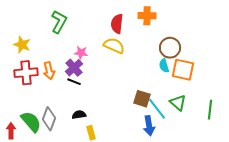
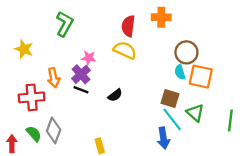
red cross: (26, 73) -> (32, 97), moved
brown square: (142, 99) -> (170, 99), moved
black semicircle: (79, 115) -> (115, 95), moved, turned 152
green semicircle: (31, 122) -> (34, 134), size x0.7

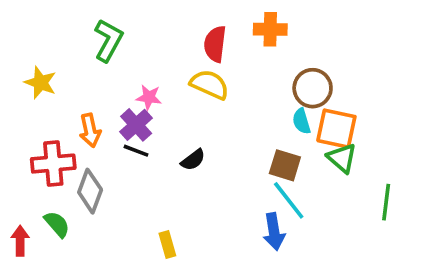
green triangle: (195, 113) -> (342, 158), moved
gray diamond: (54, 130) -> (90, 191), moved

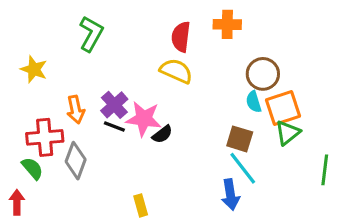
pink star: (149, 97) -> (144, 119), moved, size x1.6
orange square: (336, 129) -> (283, 108), turned -30
green triangle: (342, 158) -> (288, 133), turned 40
green semicircle: (57, 224) -> (32, 168), moved

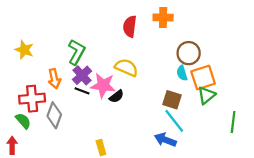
green L-shape: (91, 34) -> (76, 52), moved
yellow semicircle: (176, 71) -> (126, 68), moved
blue arrow: (230, 195) -> (165, 140), turned 120

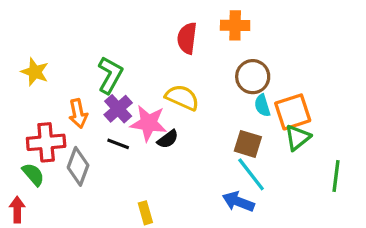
brown circle: (189, 53) -> (253, 77), moved
black line: (82, 91) -> (118, 144), moved

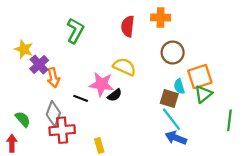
green L-shape: (110, 75) -> (75, 31), moved
cyan semicircle: (262, 105) -> (179, 86), moved
purple cross: (118, 109) -> (39, 65), moved
red cross: (46, 142) -> (62, 130), moved
blue arrow: (238, 202) -> (176, 138), moved

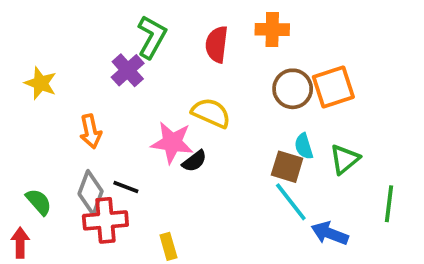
green L-shape: (75, 31) -> (152, 37), moved
purple cross: (39, 65) -> (128, 70), moved
orange square: (200, 77) -> (333, 87), moved
black line: (81, 98) -> (126, 187), moved
blue arrow: (176, 138) -> (330, 233), moved

